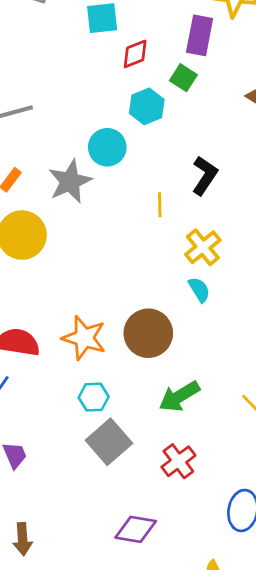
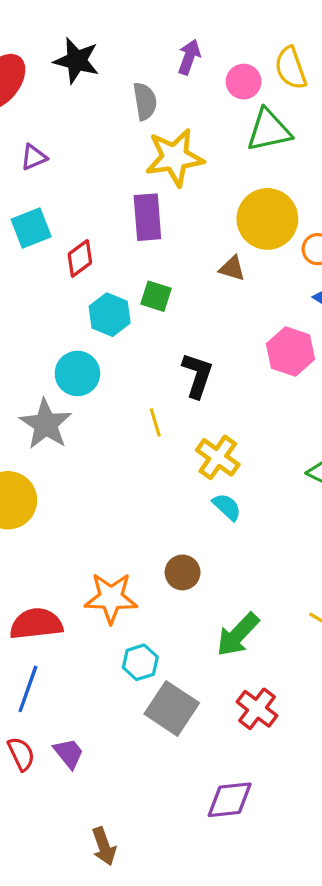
green square: (183, 78) -> (156, 296), moved
brown circle: (148, 333) -> (183, 572), size x0.6

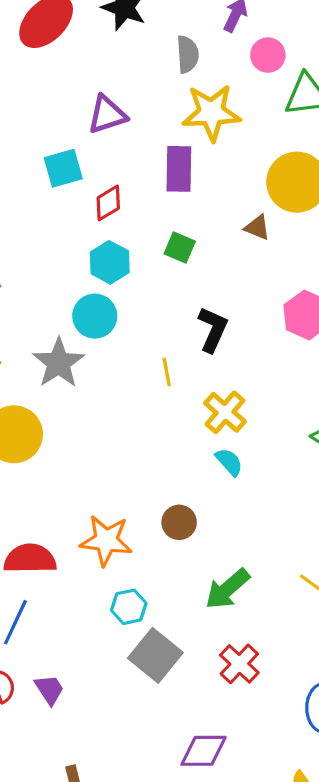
pink circle: (244, 82) -> (268, 55), moved
purple triangle: (34, 157) -> (107, 115), moved, size x1.5
cyan hexagon: (110, 315) -> (110, 262), moved

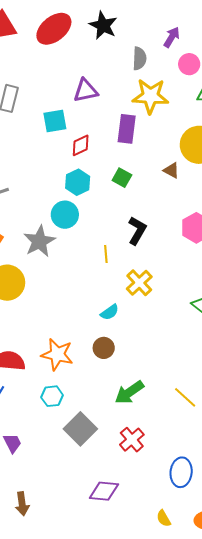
cyan semicircle: (229, 462) -> (110, 312), moved, turned 90
cyan hexagon: (129, 607) -> (52, 396), moved

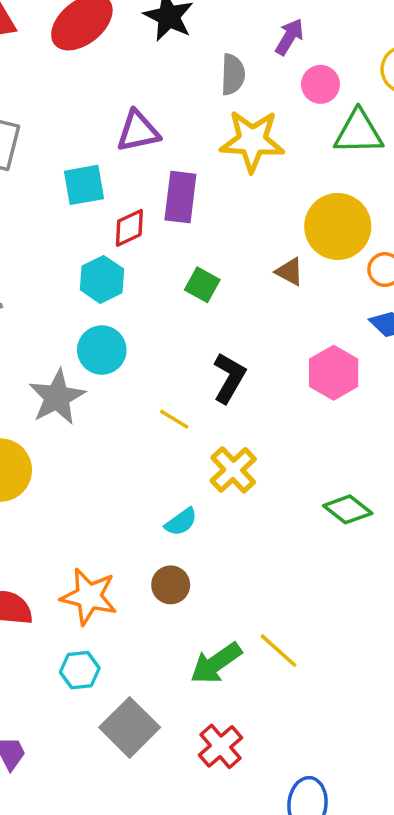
purple rectangle: (127, 129) -> (180, 197), moved
cyan hexagon: (78, 182) -> (102, 279), moved
yellow line: (106, 254) -> (174, 419), turned -54
yellow line: (185, 397) -> (278, 651), moved

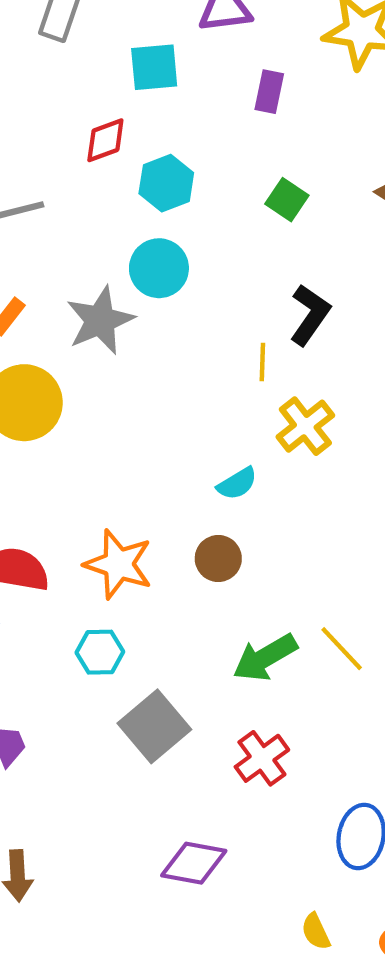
purple rectangle: (180, 197) -> (269, 92), size x0.7
red diamond: (129, 228) -> (105, 140), moved
yellow line: (174, 419) -> (262, 362), moved, turned 56

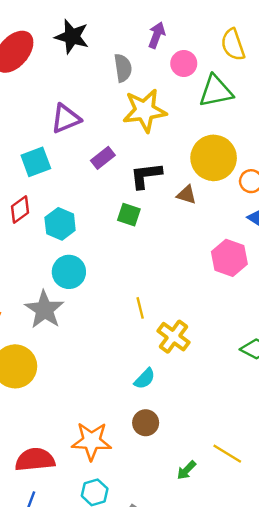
purple rectangle: (269, 92) -> (103, 158), turned 55
black L-shape: (310, 315) -> (146, 176), moved, turned -116
green arrow: (265, 658) -> (186, 470), size x0.6

